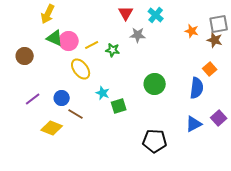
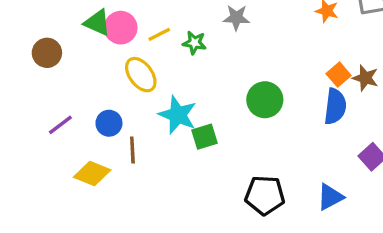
brown star: (215, 40) -> (365, 78), moved
orange square: (210, 69) -> (339, 75), moved
cyan star: (103, 93) -> (178, 115), size x1.6
brown line: (76, 114) -> (132, 150), turned 56
blue triangle: (194, 124) -> (330, 197), moved

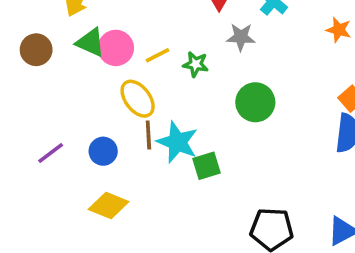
brown circle: (47, 53) -> (36, 50), moved
green circle: (265, 100) -> (255, 102), moved
brown line: (132, 150) -> (148, 135), moved
yellow diamond: (92, 173) -> (109, 206), moved

